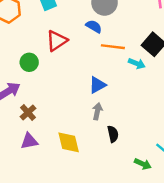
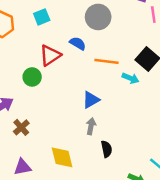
blue semicircle: (94, 26) -> (78, 43), moved
green circle: (29, 62) -> (32, 77), moved
purple triangle: (29, 141) -> (22, 167), moved

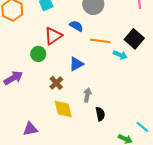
blue triangle: (91, 100) -> (76, 64), moved
brown cross: (21, 127) -> (56, 83), moved
yellow diamond: (62, 157) -> (63, 109), moved

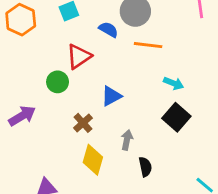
blue semicircle: (76, 26) -> (108, 30), moved
black square: (134, 39) -> (176, 117), moved
orange line: (100, 41) -> (148, 45), moved
yellow diamond: (63, 109) -> (93, 160), turned 30

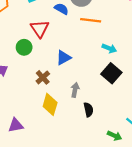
red triangle: (79, 56) -> (40, 29), turned -30

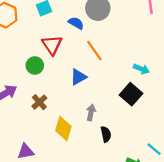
orange line: (91, 20) -> (94, 51), moved, turned 48
cyan arrow: (109, 48) -> (141, 69), moved
brown cross: (43, 77) -> (39, 102), moved

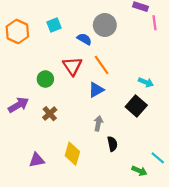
red triangle: (52, 45) -> (72, 66), moved
blue triangle: (78, 77) -> (96, 90), moved
yellow diamond: (63, 129) -> (72, 154), moved

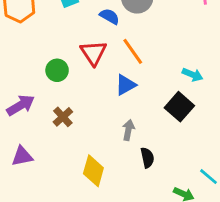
purple triangle: (37, 160) -> (22, 156), moved

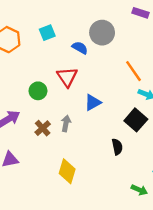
orange line: (133, 51) -> (134, 71), moved
gray arrow: (128, 130) -> (66, 123), moved
black semicircle: (147, 158) -> (117, 147), moved

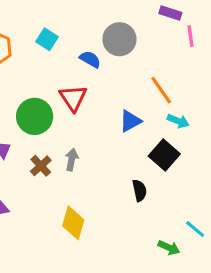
cyan square: (47, 33) -> (47, 39), turned -35
green circle: (38, 91) -> (35, 116), size x1.5
blue triangle: (93, 102) -> (130, 121), moved

